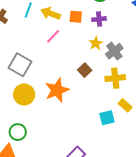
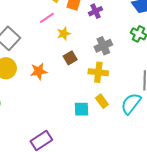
purple cross: (99, 19) -> (95, 11), turned -32
yellow star: (96, 43) -> (64, 34), moved
orange star: (57, 90) -> (39, 71), size x0.7

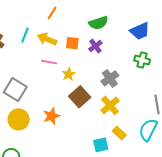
pink line: (47, 18) -> (49, 62), turned 56
brown square: (70, 58) -> (80, 97), size x1.5
yellow cross: (98, 72) -> (110, 105), turned -36

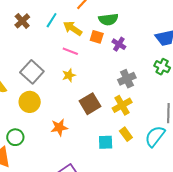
green semicircle: (98, 23) -> (108, 19), moved
purple cross: (95, 46) -> (119, 44), turned -32
yellow star: (69, 74) -> (69, 75), moved
brown square: (80, 97) -> (90, 104), moved
orange star: (51, 116) -> (59, 127), moved

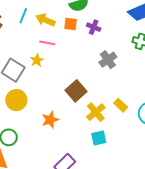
yellow star: (69, 75) -> (37, 60), moved
yellow cross: (122, 105) -> (96, 112), moved
yellow rectangle: (126, 134) -> (121, 105), moved
cyan square: (106, 142) -> (99, 138), moved

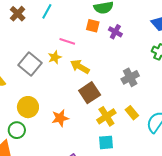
yellow arrow: (45, 20) -> (80, 67), moved
gray cross: (108, 60) -> (130, 77), moved
yellow circle: (16, 100) -> (28, 107), moved

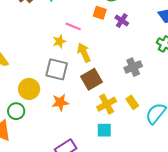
gray square: (30, 64) -> (57, 69), moved, turned -30
yellow arrow: (80, 67) -> (84, 53), turned 30

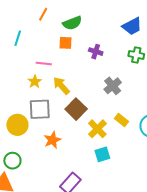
purple cross: (122, 20) -> (96, 52), moved
yellow circle: (29, 89) -> (17, 125), moved

